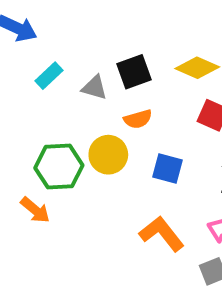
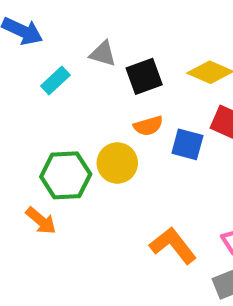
gray triangle: (94, 87) -> (103, 54), moved
blue square: (168, 169) -> (187, 144), moved

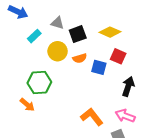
yellow circle: (117, 163) -> (58, 51), moved

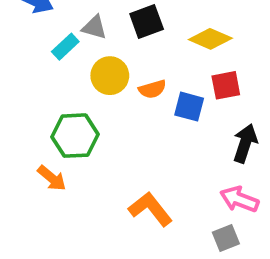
gray triangle: (58, 23) -> (94, 27), moved
black square: (78, 34) -> (147, 21), moved
red square: (118, 56) -> (226, 85), turned -35
orange L-shape: (92, 117) -> (150, 209), moved

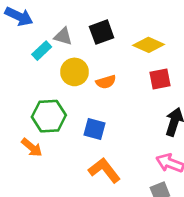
blue square: (189, 107) -> (94, 129), moved

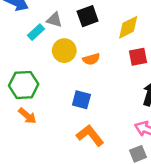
yellow diamond: (149, 45) -> (128, 27), turned -50
green hexagon: (49, 116) -> (24, 85), moved

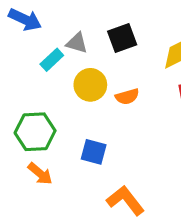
blue square: (81, 100) -> (94, 152), moved

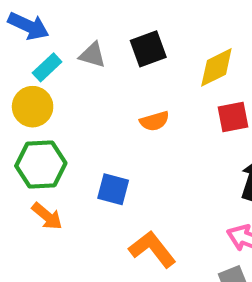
cyan rectangle: (52, 60) -> (47, 67), moved
yellow circle: (90, 85) -> (33, 107), moved

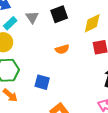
gray triangle: (92, 55) -> (32, 17), turned 40

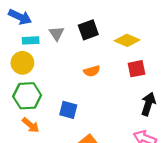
cyan rectangle: (10, 23) -> (31, 40), turned 40
yellow diamond: (92, 23) -> (127, 40), turned 50

